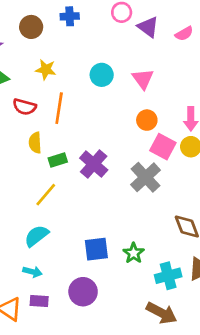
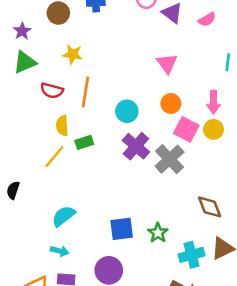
cyan circle: (102, 75) -> (127, 111), moved
purple cross: (94, 164) -> (136, 146), moved
yellow line: (46, 195) -> (54, 157), moved

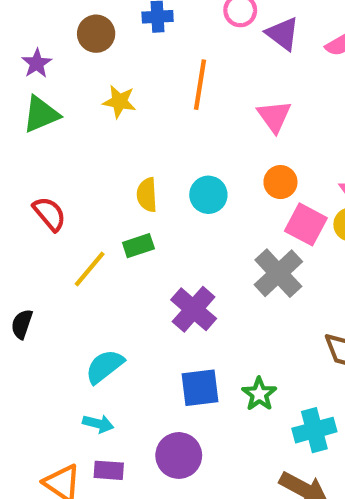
red semicircle: (52, 91) -> (49, 214), moved, turned -145
orange line: (85, 92) -> (200, 85), moved
yellow semicircle: (62, 126) -> (147, 195), moved
purple cross: (136, 146) -> (194, 309), moved

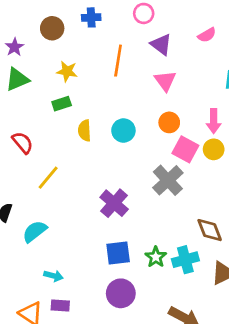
purple triangle: (283, 34) -> (161, 44), moved
green rectangle: (138, 246) -> (62, 104), moved
cyan semicircle: (105, 366) -> (35, 231), moved
cyan cross: (314, 430) -> (185, 260), moved
purple circle: (179, 455) -> (121, 293), moved

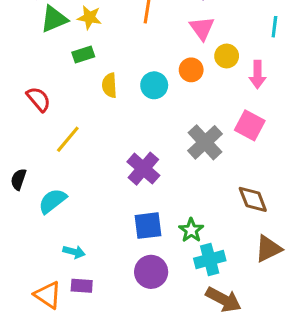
green triangle: (17, 79) -> (54, 19), moved
orange circle: (169, 122) -> (191, 70), moved
pink square: (185, 149) -> (250, 125), moved
yellow circle: (214, 149) -> (227, 56), moved
cyan cross: (185, 260) -> (210, 260), moved

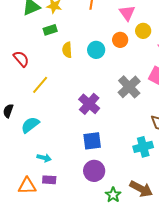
green star: (191, 230) -> (113, 195), moved
cyan cross: (210, 260) -> (143, 147), moved
orange triangle: (48, 295) -> (27, 186), turned -36

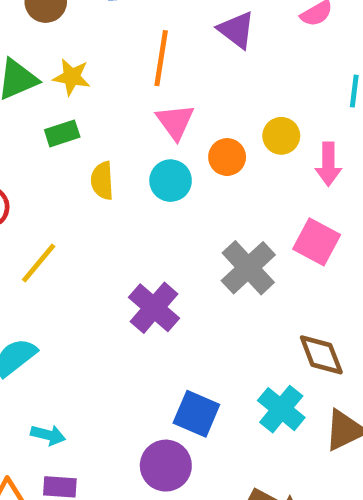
pink triangle: (127, 13) -> (175, 122), moved
blue square: (92, 141) -> (196, 414), moved, turned 30
cyan cross: (143, 147) -> (281, 409), turned -36

